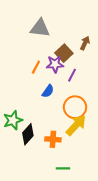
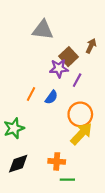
orange line: (36, 67) -> (31, 94), moved
black diamond: (28, 134) -> (18, 164), moved, turned 30
orange cross: (53, 139) -> (57, 161), moved

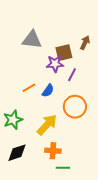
gray triangle: (43, 30) -> (32, 40), moved
brown square: (68, 57) -> (64, 53), turned 30
orange line: (31, 94) -> (29, 88), turned 32
yellow arrow: (81, 134) -> (47, 125), moved

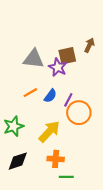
gray triangle: (32, 40) -> (34, 59), moved
purple star: (55, 64) -> (58, 67), turned 30
purple line: (72, 75) -> (68, 100), moved

